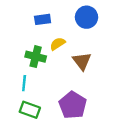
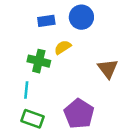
blue circle: (87, 17) -> (81, 17), moved
brown triangle: (82, 61) -> (108, 69), moved

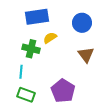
blue circle: (81, 17) -> (82, 23), moved
blue rectangle: (46, 21) -> (37, 17), size x1.6

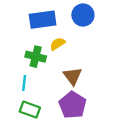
blue circle: (82, 23) -> (83, 15), moved
brown triangle: (86, 55) -> (73, 76), moved

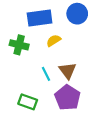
green cross: (36, 57) -> (19, 45), moved
cyan line: (24, 83) -> (46, 74), moved, turned -32

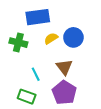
blue circle: (77, 14) -> (73, 37), moved
cyan line: (46, 74) -> (36, 74), moved

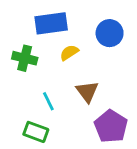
blue circle: (73, 37) -> (110, 33), moved
purple pentagon: (64, 93) -> (111, 126), moved

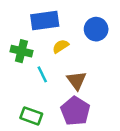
cyan line: (48, 101) -> (42, 74), moved
purple pentagon: (111, 126) -> (75, 111), moved

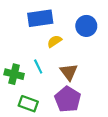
green cross: (21, 51) -> (14, 74), moved

